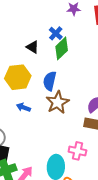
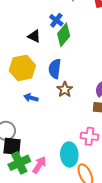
brown star: (58, 102) -> (65, 89), size x0.7

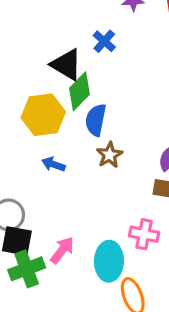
green diamond: (64, 35) -> (80, 91), moved
black triangle: (34, 36) -> (66, 65), size x1.5
pink arrow: (39, 165) -> (62, 250), moved

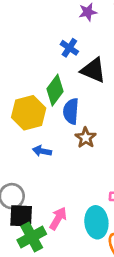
black triangle: (66, 65) -> (93, 70), moved

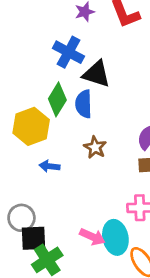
blue cross: (69, 48) -> (68, 52), size x1.5
blue semicircle: (71, 111) -> (84, 104), moved
pink arrow: (58, 218) -> (92, 237), moved, turned 90

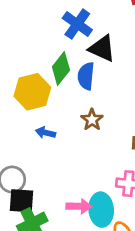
pink arrow: (92, 237) -> (79, 206), turned -30

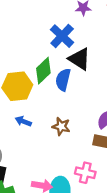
brown star: (92, 120) -> (61, 126), moved, turned -30

